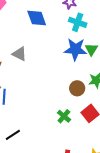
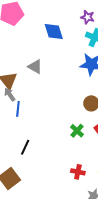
black line: (13, 135) -> (25, 147), turned -35

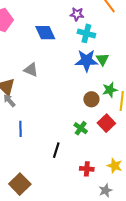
blue line: (18, 109) -> (21, 129), moved
black line: (25, 147) -> (56, 150), moved

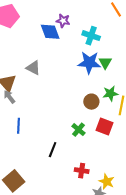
purple star: (77, 14) -> (63, 21), moved
red square: (106, 123) -> (104, 127), turned -30
yellow star: (115, 166) -> (107, 181), moved

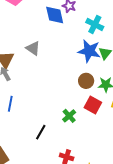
brown circle: (91, 102) -> (86, 81), moved
red square: (104, 127) -> (93, 105), moved

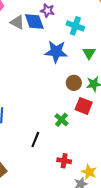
gray triangle: (33, 48) -> (17, 22), moved
blue star: (89, 51) -> (56, 52), moved

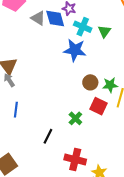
cyan cross: (75, 26) -> (83, 27), moved
green triangle: (89, 53) -> (104, 31), moved
red cross: (64, 161) -> (75, 159), size x1.5

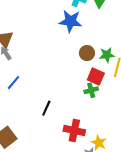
blue line: (16, 110) -> (13, 83), turned 35
green cross: (75, 118) -> (91, 90), moved, turned 32

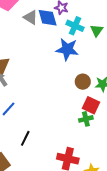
black line: (46, 108) -> (25, 138), moved

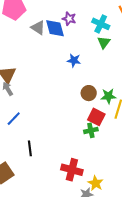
cyan cross: (75, 26) -> (101, 24), moved
blue star: (67, 49) -> (74, 60), size x0.6
black line: (25, 138) -> (30, 148), turned -35

